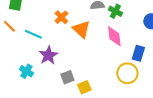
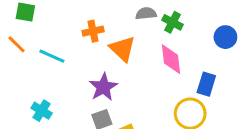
orange cross: (61, 17) -> (93, 31), turned 32
purple star: (48, 55) -> (103, 87), moved

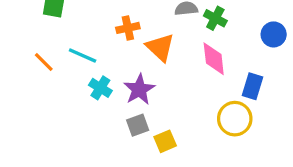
orange line: (17, 44) -> (44, 62), moved
cyan cross: (42, 111) -> (100, 88), moved

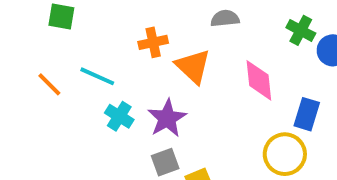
green cross: (215, 18) -> (301, 30), moved

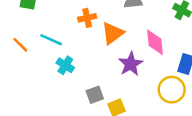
orange triangle: (193, 66) -> (113, 33), turned 40
purple star: (167, 118) -> (131, 64), moved

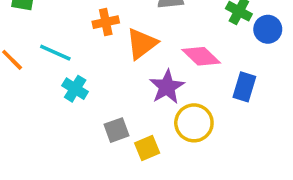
pink diamond: (155, 42) -> (201, 56), turned -40
yellow circle: (172, 90) -> (194, 123), moved

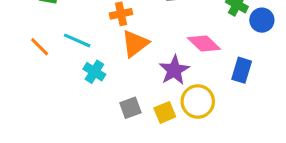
orange triangle: (142, 44) -> (135, 44), moved
yellow square: (147, 148) -> (165, 112), moved

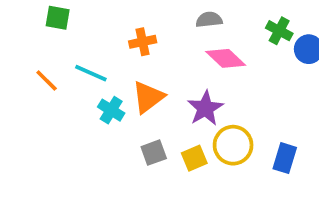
orange triangle: (135, 44) -> (148, 97), moved
pink diamond: (204, 44) -> (226, 58), moved
blue rectangle: (242, 70) -> (285, 158), moved

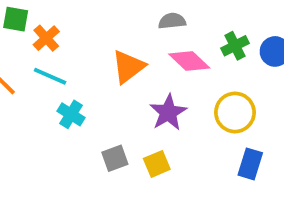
green cross: (279, 31) -> (235, 46), moved, turned 35
orange cross: (143, 42) -> (46, 38), moved, turned -30
orange triangle: (148, 97) -> (128, 67), moved
yellow circle: (233, 145) -> (235, 112), moved

